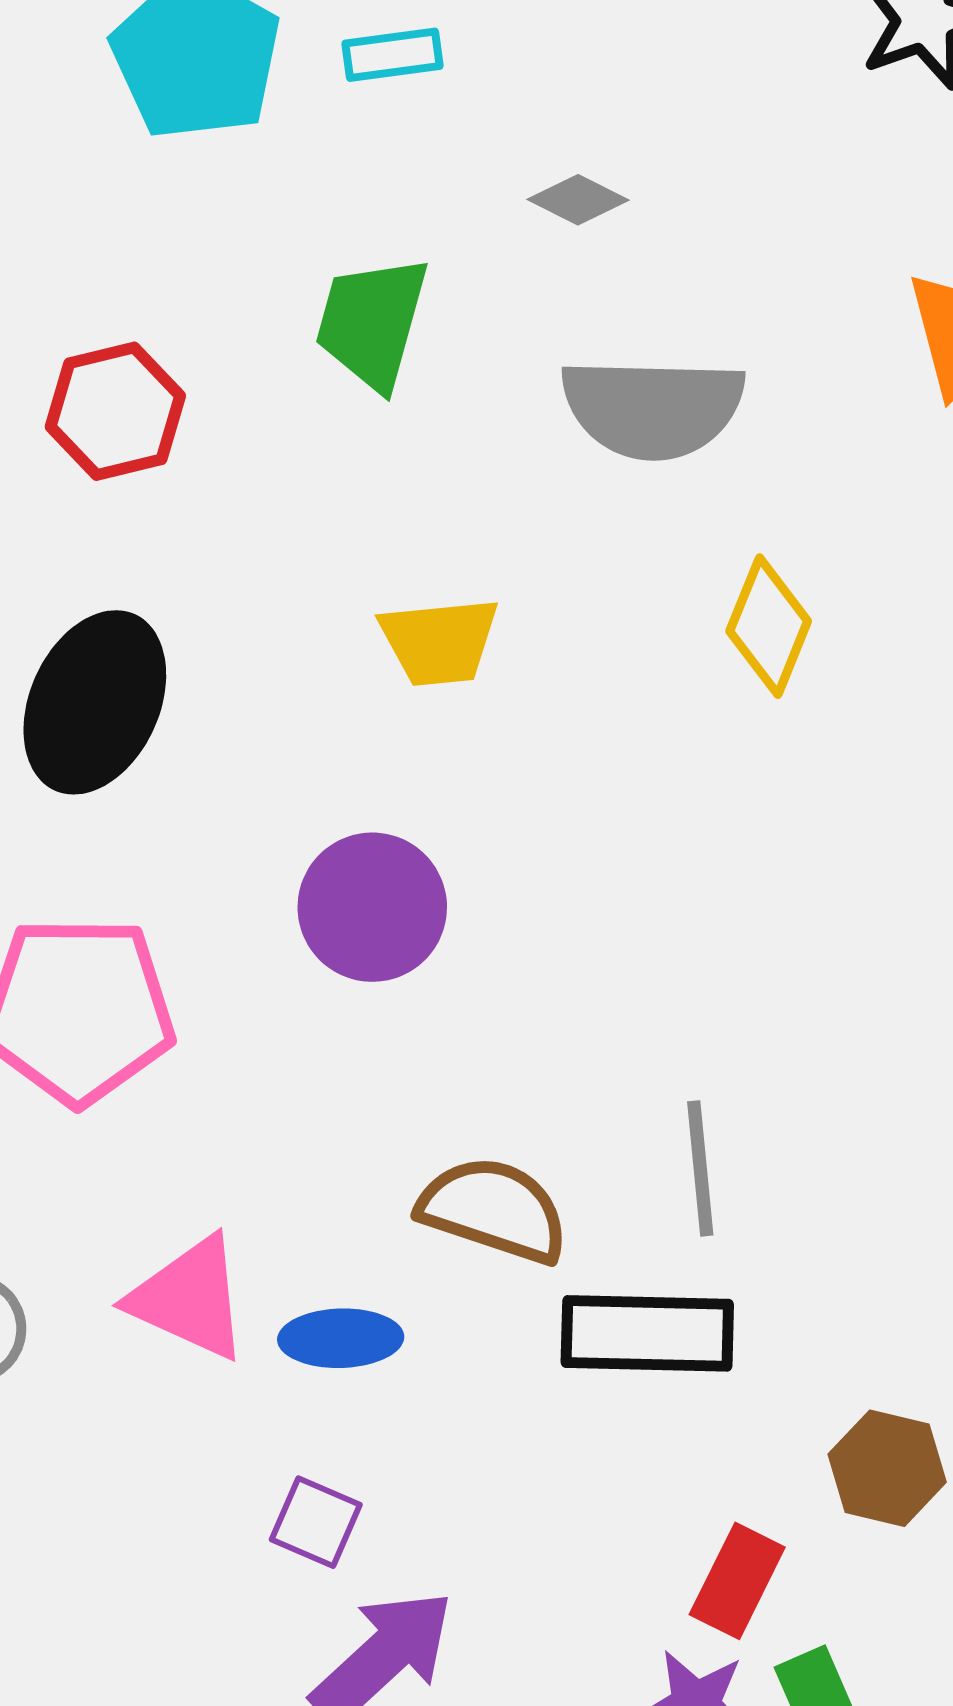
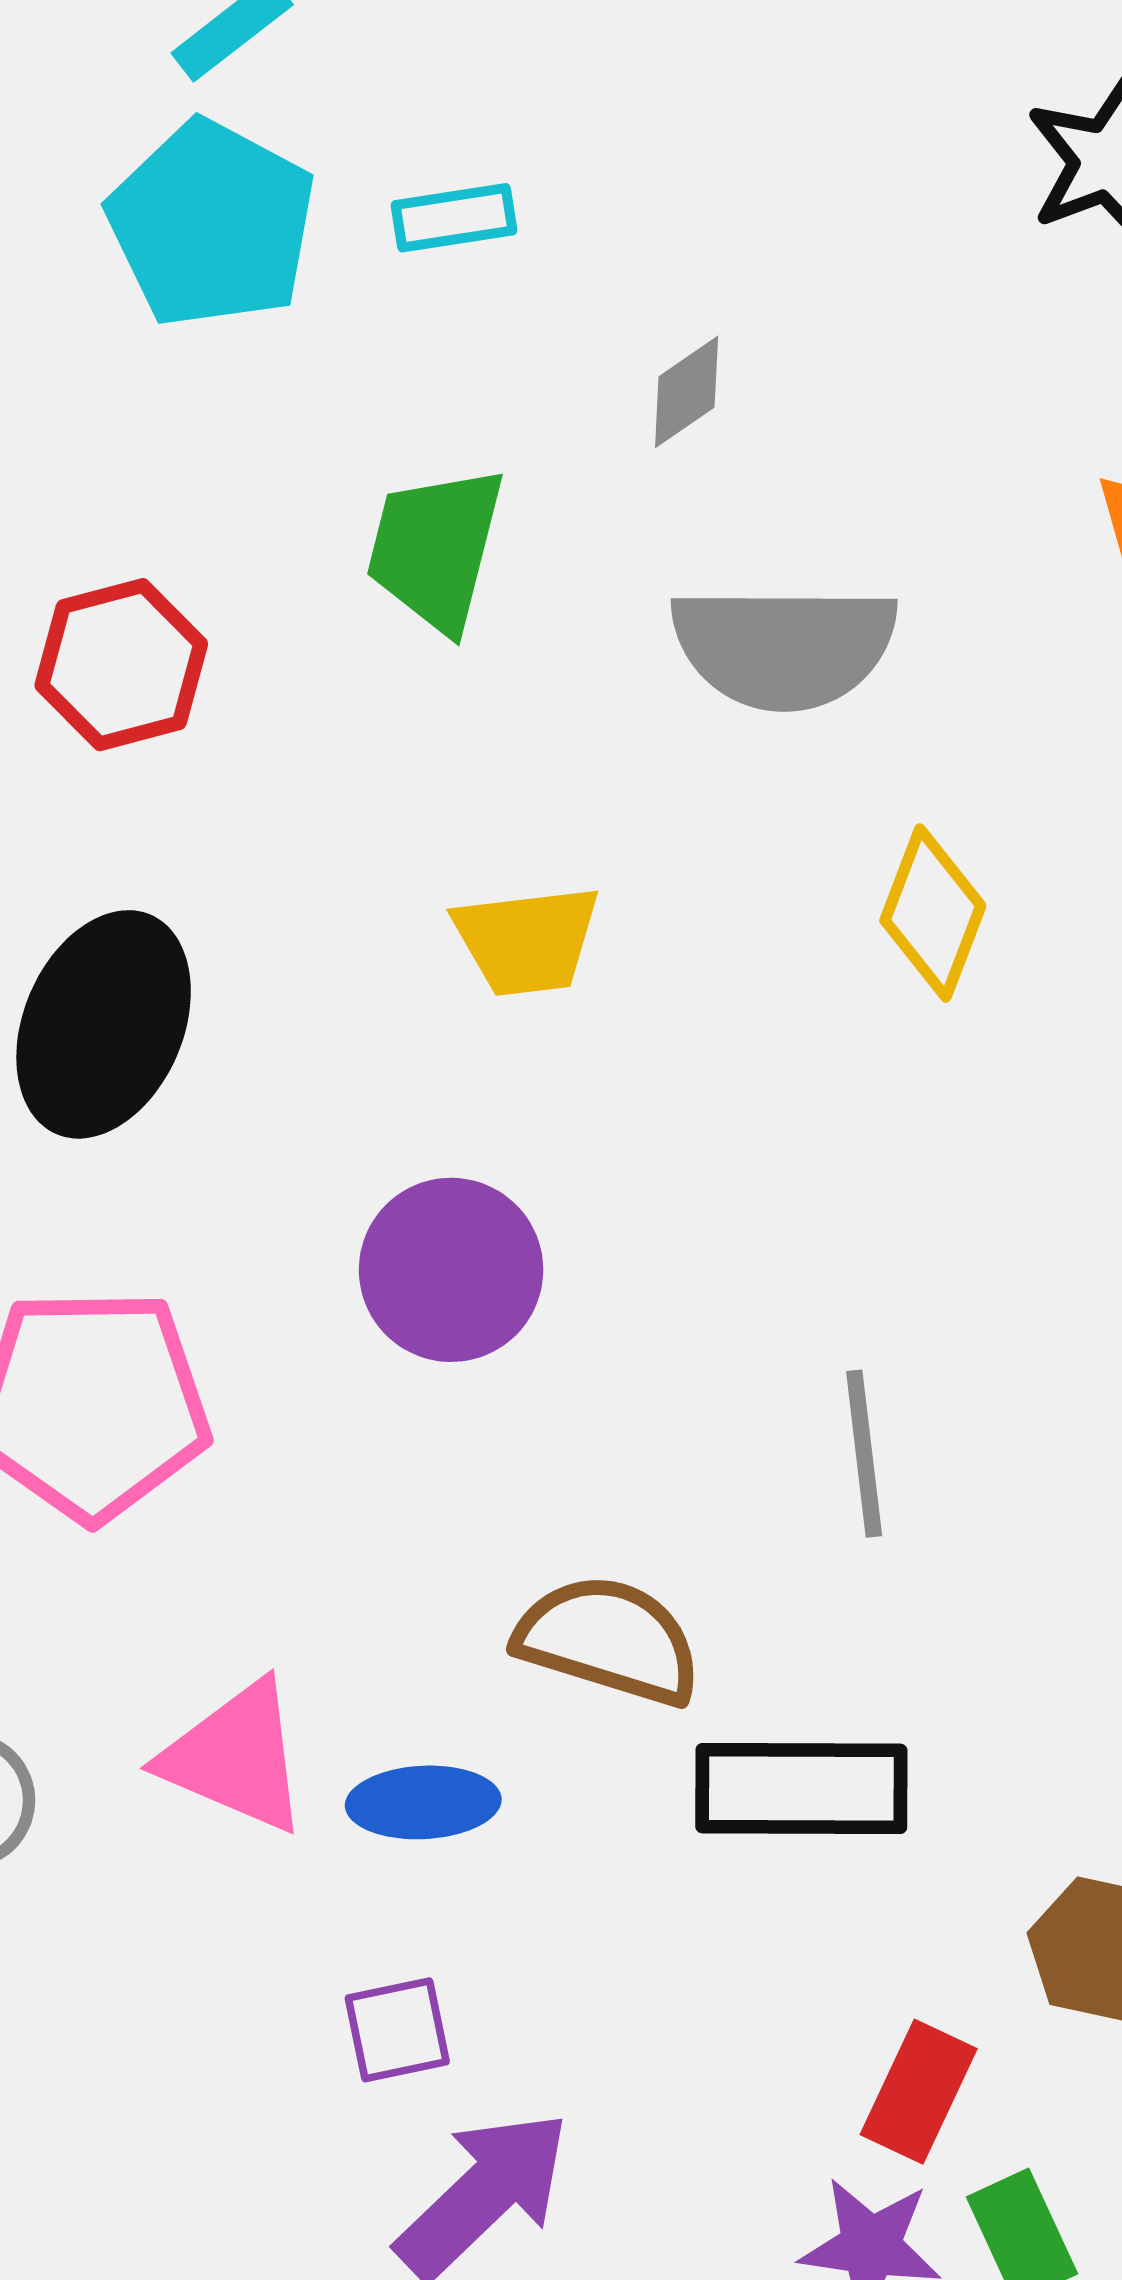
gray diamond: (578, 200) -> (687, 392), turned -60
gray line: (700, 1168) -> (864, 1454), moved
purple square: (316, 1522) -> (397, 2030), turned -34

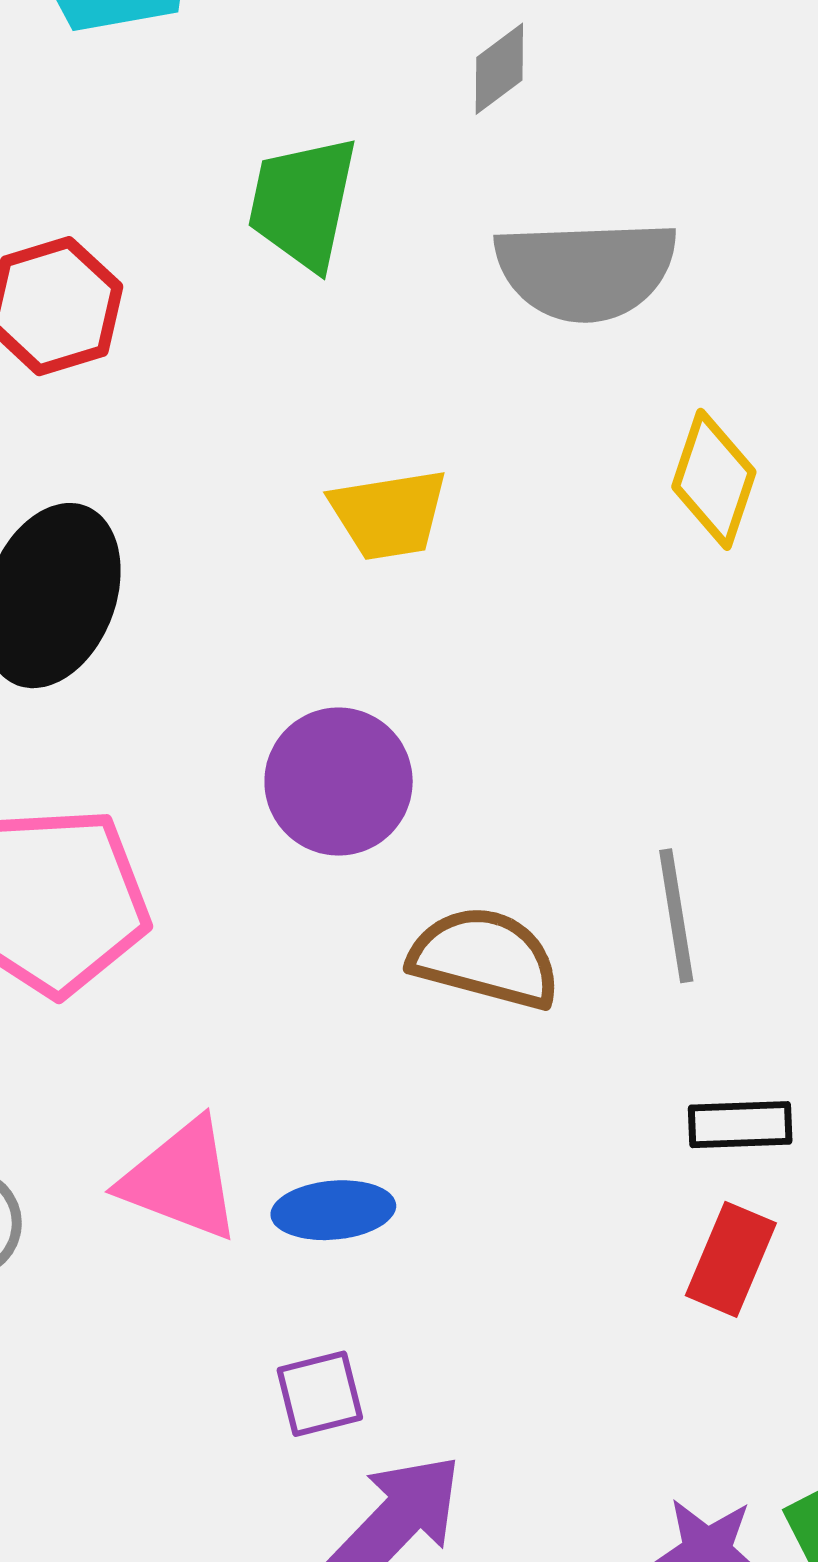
brown semicircle: (609, 1640) -> (485, 958), moved
black rectangle: (801, 1788) -> (740, 1125), moved, size x0.6
red rectangle: (919, 2092) -> (731, 1259), moved

